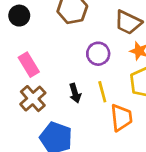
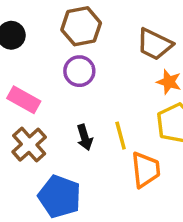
purple circle: (98, 54) -> (79, 71), moved
pink rectangle: (29, 65) -> (24, 100), turned -30

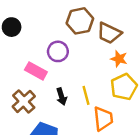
brown hexagon: (81, 26) -> (80, 21), moved
pink rectangle: (24, 100) -> (36, 71), moved

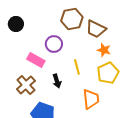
yellow line: (86, 95) -> (77, 67), moved

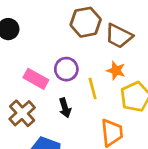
purple circle: (54, 44) -> (66, 69), moved
orange star: (104, 50) -> (116, 70), moved

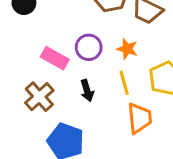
orange star: (116, 70) -> (127, 49), moved
yellow line: (93, 88) -> (124, 83), moved

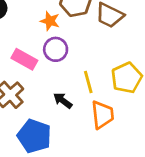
orange star: (127, 49) -> (50, 21), moved
black arrow: (87, 90) -> (63, 100), moved, turned 144

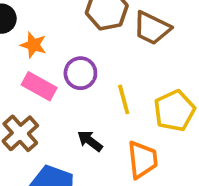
orange star: (50, 21) -> (33, 45), moved
yellow line: (88, 82) -> (124, 99), moved

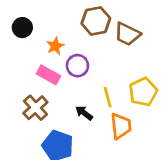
orange star: (33, 45) -> (55, 46), moved, turned 30
yellow line: (124, 99) -> (108, 97), moved

